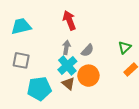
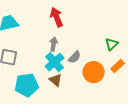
gray semicircle: (87, 50) -> (75, 57), moved
orange circle: (88, 76) -> (94, 72), moved

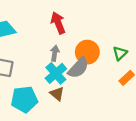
gray semicircle: (75, 57) -> (78, 68), size x1.5
orange circle: (94, 72) -> (87, 52), moved

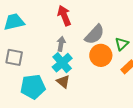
orange circle: (87, 52) -> (101, 55), moved
gray semicircle: (78, 68) -> (95, 34), moved

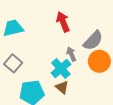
gray arrow: (61, 44) -> (71, 54), moved, turned -32
gray square: (14, 57) -> (13, 63), turned 30

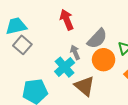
gray square: (13, 63) -> (22, 45), moved
brown triangle: (62, 87) -> (85, 86), moved, size x1.5

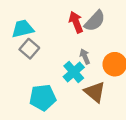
gray semicircle: (97, 39) -> (95, 21), moved

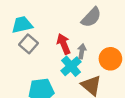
red arrow: (76, 22) -> (64, 44), moved
gray arrow: (85, 56) -> (82, 51), turned 32

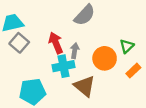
cyan cross: (71, 66) -> (64, 66), turned 30

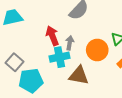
gray square: (19, 43) -> (15, 62), moved
brown triangle: (85, 86) -> (79, 75), turned -30

